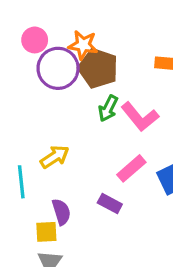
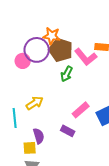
pink circle: (35, 40) -> (23, 61), moved
pink L-shape: (140, 117) -> (86, 57), moved

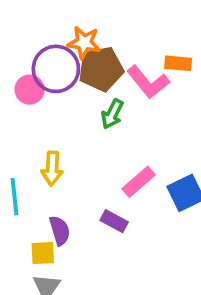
brown pentagon: (61, 50) -> (101, 69), turned -30
yellow arrow: (35, 103) -> (52, 169), turned 126

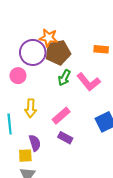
pink L-shape: (148, 82) -> (88, 82), moved
pink circle: (30, 90) -> (18, 76), moved
pink rectangle: (139, 182) -> (61, 116), moved

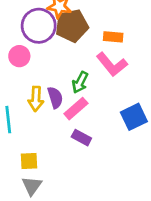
orange rectangle: (101, 49) -> (113, 37), moved
green arrow: (64, 78) -> (80, 82), moved
purple semicircle: (35, 143) -> (55, 98), moved

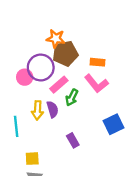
purple circle: (39, 26) -> (41, 67), moved
pink rectangle: (76, 109) -> (59, 85), moved
purple rectangle: (81, 138) -> (73, 140), turned 32

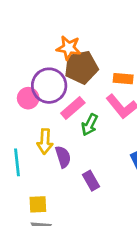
purple semicircle: (52, 109) -> (63, 157), moved

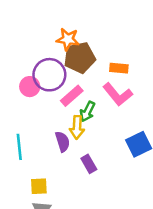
yellow arrow: (45, 141) -> (77, 127), moved

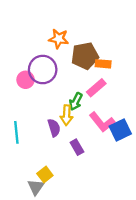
brown pentagon: (80, 58) -> (85, 56), moved
pink L-shape: (118, 94) -> (102, 122), moved
pink rectangle: (72, 96) -> (96, 88), moved
yellow square: (39, 186) -> (45, 175), moved, turned -35

